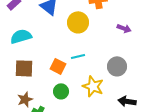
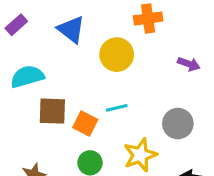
brown square: (24, 68) -> (52, 111), moved
yellow star: (93, 86) -> (140, 155), turned 30

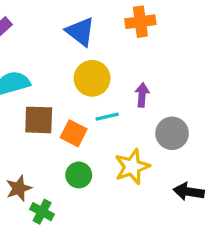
blue triangle: (71, 29) -> (80, 32), moved
yellow circle: (117, 55) -> (92, 78), moved
purple arrow: (189, 64) -> (142, 95), moved, turned -105

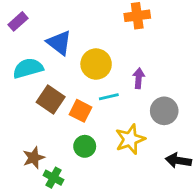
blue triangle: (80, 32) -> (59, 43), moved
brown square: (39, 120) -> (51, 100), turned 32

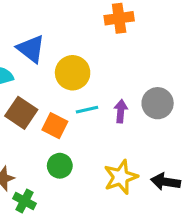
purple arrow: (139, 78) -> (121, 111), moved
gray circle: (164, 111) -> (158, 103), moved
yellow star: (130, 139) -> (121, 177), moved

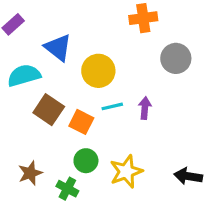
gray circle: (158, 103) -> (176, 58), moved
yellow star: (121, 177) -> (126, 172), moved
green cross: (24, 201) -> (67, 189), moved

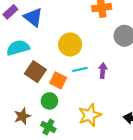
blue triangle: (58, 48) -> (33, 17), moved
green circle: (86, 161) -> (49, 101), moved

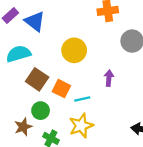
cyan line: (80, 69) -> (82, 99), moved
green circle: (49, 101) -> (41, 111), moved
yellow star: (90, 115) -> (81, 126), moved

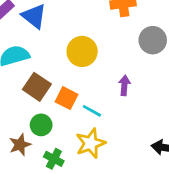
cyan line: (82, 99) -> (92, 111), turned 42

